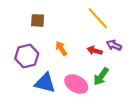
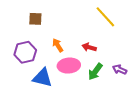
yellow line: (98, 18) -> (105, 17), moved
purple arrow: (114, 45) -> (120, 70), moved
pink ellipse: (76, 84) -> (69, 66), moved, turned -35

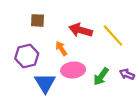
yellow line: (105, 17) -> (113, 36), moved
red arrow: (89, 47) -> (81, 30), moved, size x1.5
blue triangle: (42, 78) -> (45, 83), turned 45

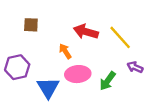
brown square: (38, 20) -> (31, 25), moved
purple hexagon: (27, 56) -> (17, 67), moved
purple arrow: (127, 74) -> (135, 67), moved

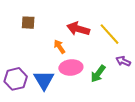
purple hexagon: (17, 67) -> (16, 79), moved

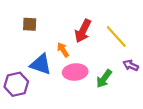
red arrow: (78, 29) -> (83, 31), turned -80
blue triangle: (44, 80) -> (41, 64), moved, turned -40

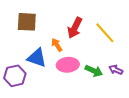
brown square: (30, 24) -> (27, 22), size x1.5
purple arrow: (131, 65) -> (116, 70), moved
green arrow: (104, 79) -> (94, 71), turned -102

